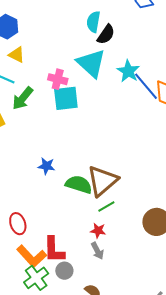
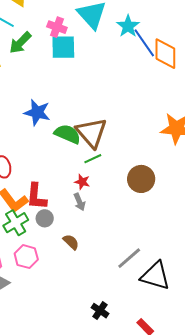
blue star: (46, 166) -> (37, 112), size x1.5
brown triangle: (102, 181) -> (91, 133), turned -36

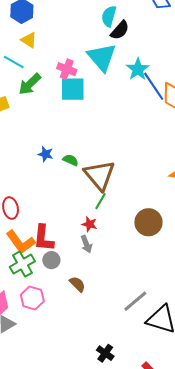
blue star: (37, 112) -> (46, 154), size x0.6
green semicircle: (67, 134) -> (71, 160), moved, size x0.6
green line: (93, 159) -> (101, 201), turned -36

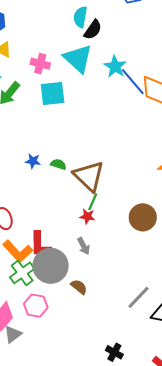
pink cross: (67, 69) -> (40, 64), moved
red star: (89, 224) -> (87, 216), moved
gray circle: (51, 260) -> (51, 266), size x2.0

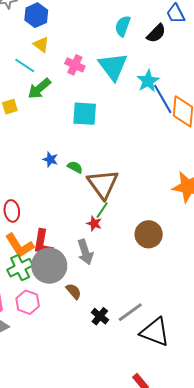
black semicircle: (93, 30) -> (156, 33), moved
cyan square: (53, 94) -> (85, 114), moved
gray arrow: (84, 246) -> (85, 252), size x1.4
black cross: (114, 352) -> (100, 316), moved

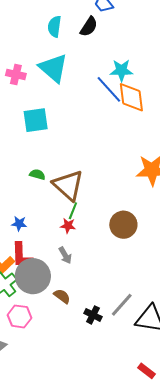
cyan star: (148, 81) -> (121, 70), moved, turned -30
blue star: (50, 159) -> (19, 224), moved
gray arrow: (85, 252) -> (65, 255), size x0.7

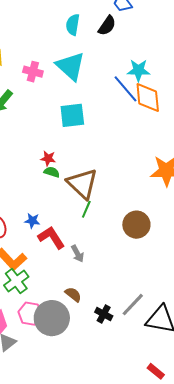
cyan square: (36, 120) -> (72, 115), moved
red star: (68, 226) -> (48, 158), moved
red L-shape: (22, 256) -> (51, 238), moved, turned 148
gray circle: (33, 276) -> (52, 318), moved

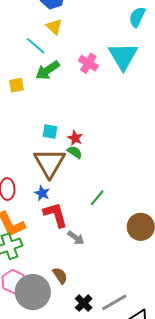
pink cross: (33, 72) -> (88, 63), moved
cyan square: (72, 115) -> (50, 132), moved, size x0.6
brown triangle: (82, 184) -> (49, 163), moved
gray arrow: (77, 254) -> (76, 238), turned -42

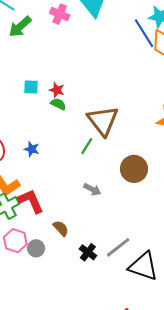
brown triangle: (49, 163) -> (103, 121), moved
red L-shape: (56, 215) -> (31, 201), moved
gray arrow: (76, 238) -> (92, 189), moved
gray circle: (33, 292) -> (36, 248), size x0.5

